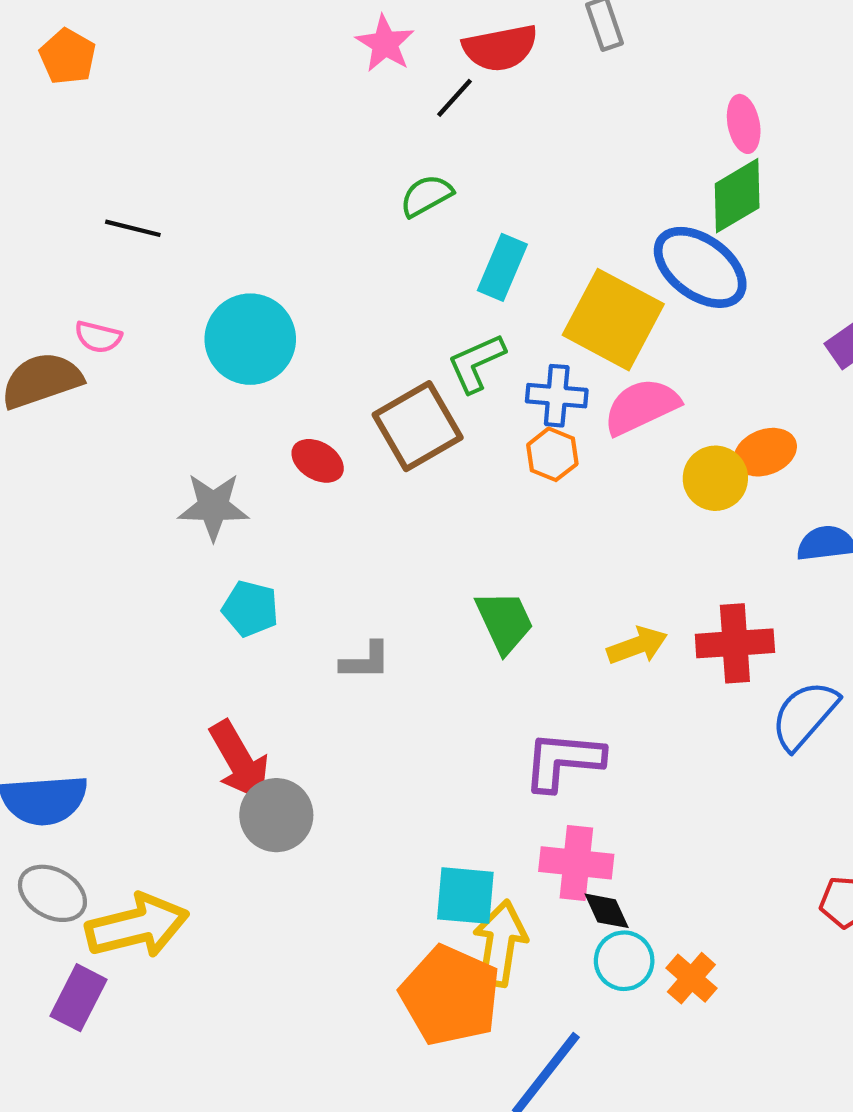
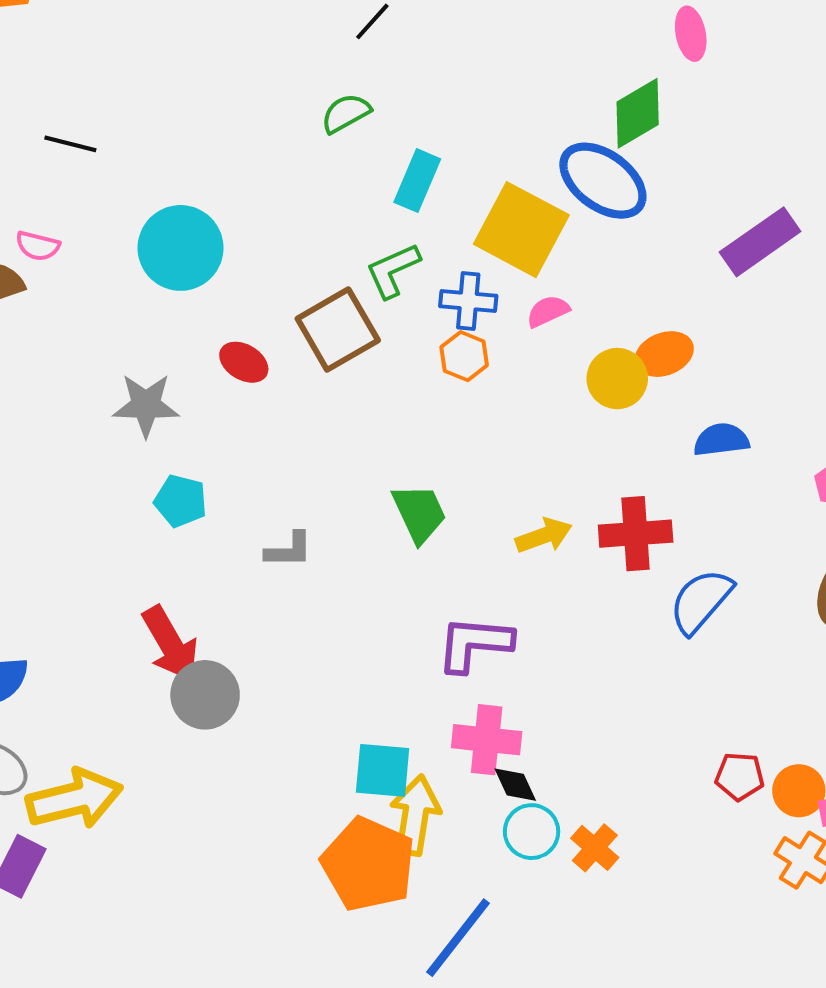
pink ellipse: (744, 124) -> (691, 34), moved
pink semicircle: (641, 407) -> (548, 311), size x0.6

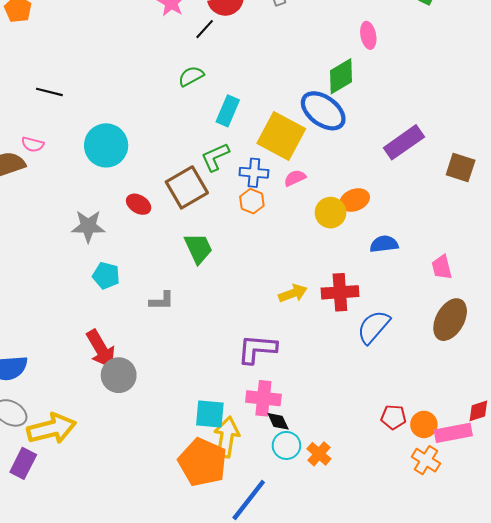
green trapezoid: (419, 513) -> (198, 248), moved

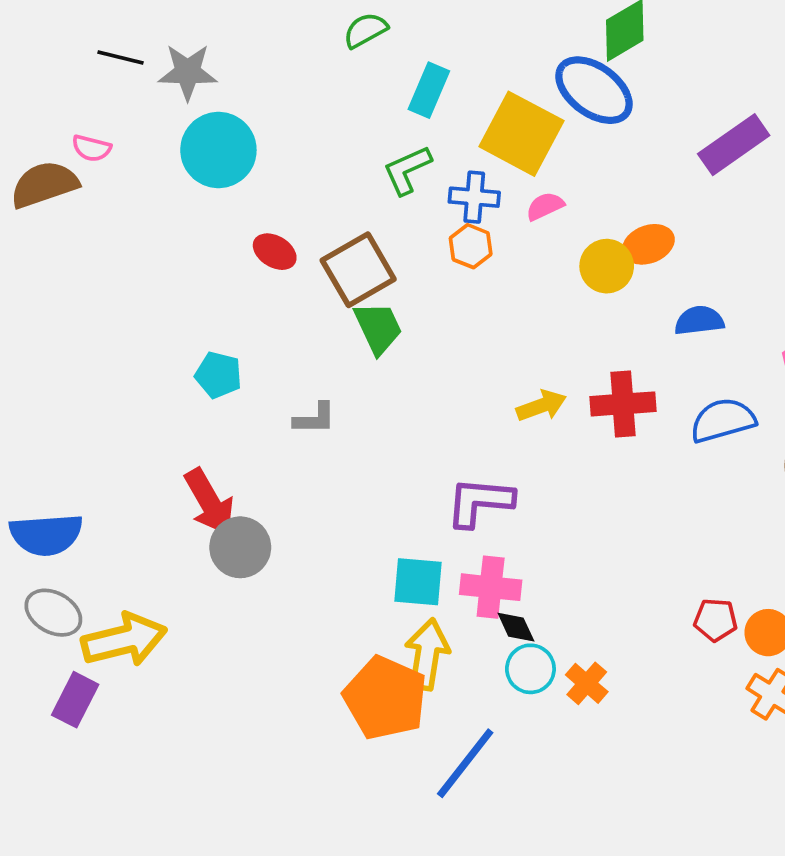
brown square: (187, 187) -> (358, 270), moved
gray star: (88, 226) -> (188, 72), moved
blue semicircle: (374, 327) -> (723, 420), moved, turned 33
cyan square: (210, 414) -> (418, 582), moved

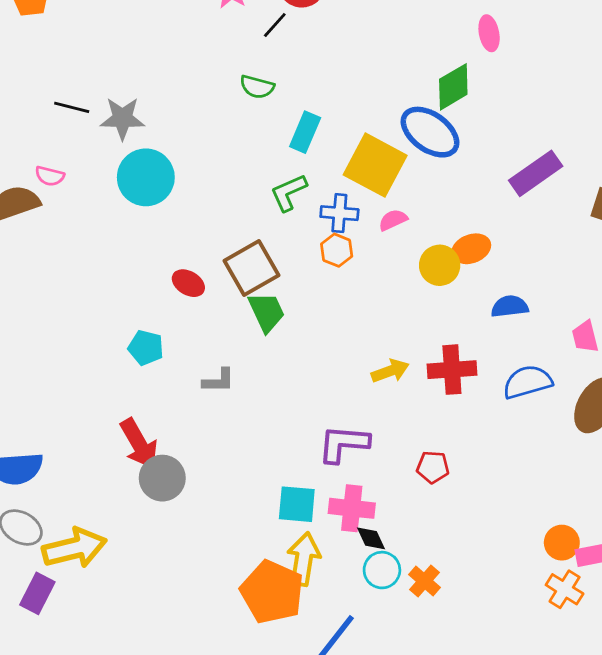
green semicircle: (365, 30) -> (257, 87), turned -136
red ellipse: (275, 252) -> (188, 283), moved
red pentagon: (716, 620) -> (433, 467), moved

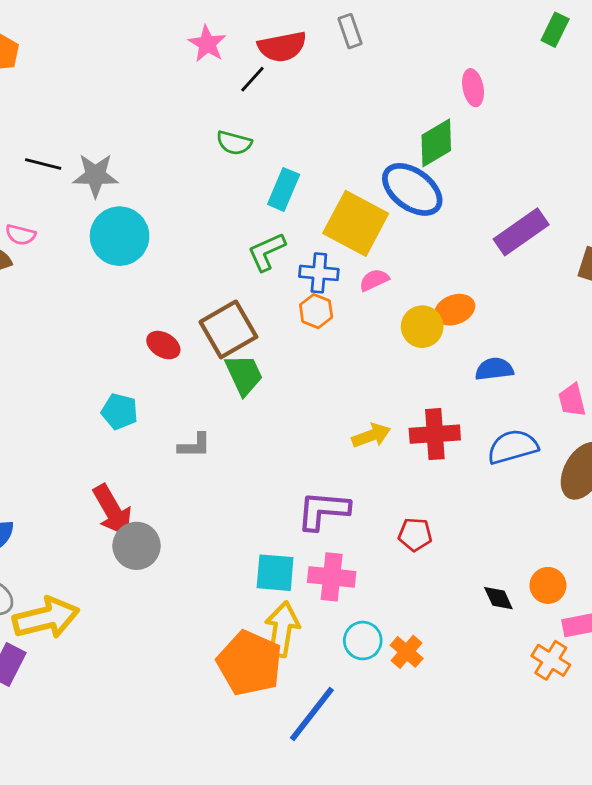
black diamond: (371, 538) -> (498, 598), moved
orange circle: (562, 543) -> (548, 585), moved

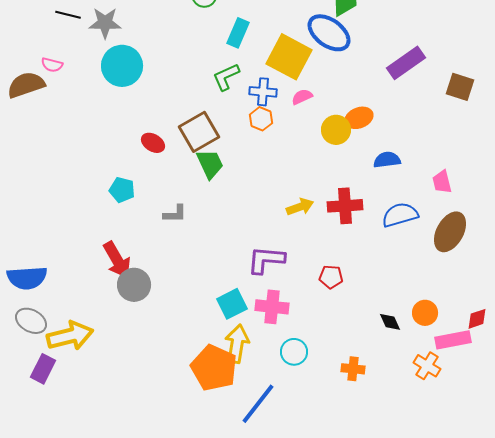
cyan square: (275, 573) -> (232, 304), turned -32
orange cross: (407, 652) -> (353, 369), moved, turned -35

